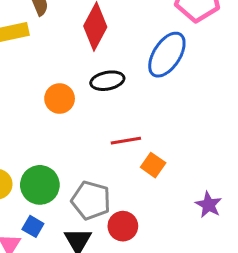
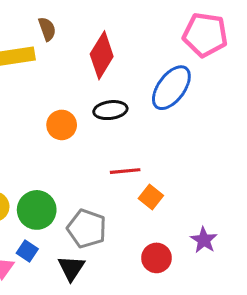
red circle: (123, 226) -> (157, 258), moved

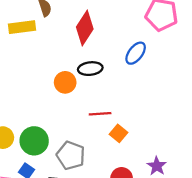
blue ellipse: (171, 88) -> (136, 53), size x0.7
orange circle: (62, 125) -> (65, 82), moved

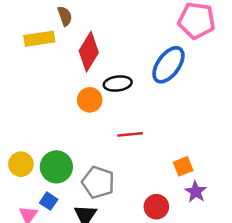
red diamond: (85, 28) -> (89, 52), moved
blue ellipse: (136, 53) -> (168, 65), size x1.4
orange square: (118, 133) -> (183, 166), moved, turned 30

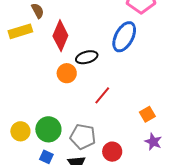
red line: (130, 134) -> (102, 95), turned -36
purple star: (196, 192) -> (153, 142), moved
red circle: (156, 207) -> (112, 152), moved

